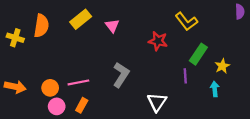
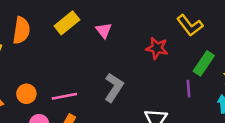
orange circle: (50, 88) -> (26, 94), moved

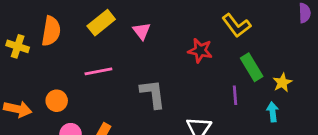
green rectangle: (204, 63) -> (252, 67), turned -65
gray L-shape: (114, 87) -> (153, 94), turned -40
pink line: (64, 96) -> (98, 71), moved

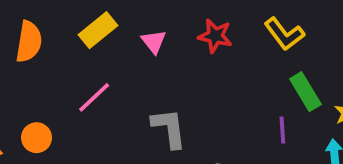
red star: (200, 51) -> (215, 36), moved
pink line: (98, 71) -> (94, 97), turned -32

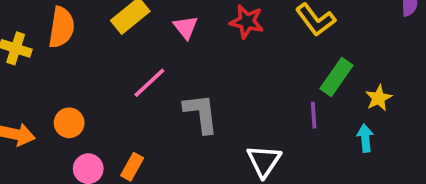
green rectangle: (305, 92) -> (337, 77), turned 66
pink line: (94, 97) -> (149, 83), moved

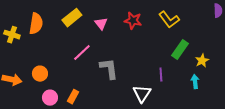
purple line: (314, 115) -> (161, 75), moved

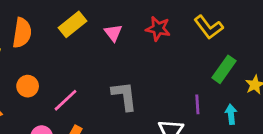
pink line: (82, 53) -> (65, 100), moved
orange circle: (40, 74) -> (28, 86), moved
cyan arrow: (195, 82) -> (231, 114), moved

